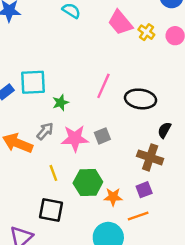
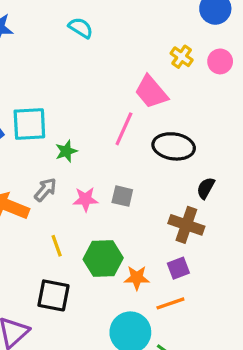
pink trapezoid: (120, 23) -> (151, 92), moved
gray square: (102, 136) -> (122, 196), turned 35
pink star: (75, 138) -> (85, 199), size x0.7

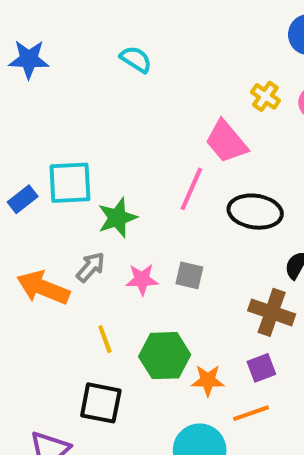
green star: (66, 151) -> (117, 218), size x1.4

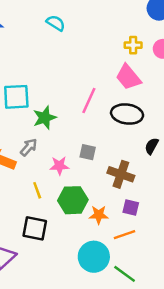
yellow cross: (265, 96) -> (133, 45), turned -35
pink trapezoid: (226, 142) -> (128, 77), moved
pink star: (142, 279) -> (59, 166), moved
brown cross: (272, 312) -> (121, 174), moved
purple square: (261, 368) -> (131, 208), turned 35

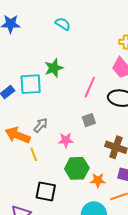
green star: (45, 118) -> (54, 68), moved
gray square: (88, 152) -> (89, 120), moved, turned -32
yellow line: (37, 190) -> (34, 154), moved

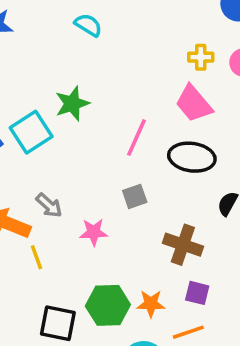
cyan square: (31, 84) -> (31, 132), turned -30
gray arrow: (41, 125) -> (49, 205), turned 91
green hexagon: (77, 168) -> (108, 305), moved

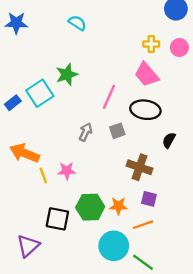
gray square: (135, 196) -> (117, 131), moved
gray arrow: (49, 205) -> (86, 132), moved, turned -108
pink star: (94, 232) -> (67, 171), moved

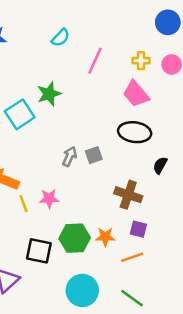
cyan semicircle: (77, 23) -> (61, 38), turned 102
pink line: (109, 97) -> (95, 61), moved
gray square: (117, 131) -> (94, 155), moved
cyan circle: (114, 246) -> (82, 290), moved

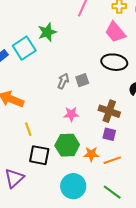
pink star: (49, 199) -> (71, 114), moved
yellow line: (24, 204) -> (28, 129), moved
purple square: (138, 229) -> (109, 134), moved
orange star: (105, 237) -> (91, 154), moved

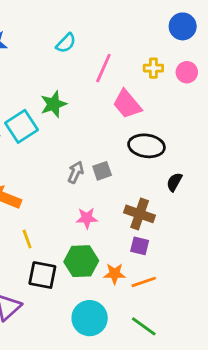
pink trapezoid: (115, 32) -> (127, 104), moved

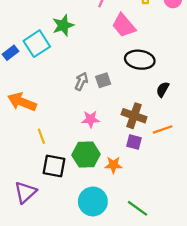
orange line: (144, 282) -> (163, 129), moved

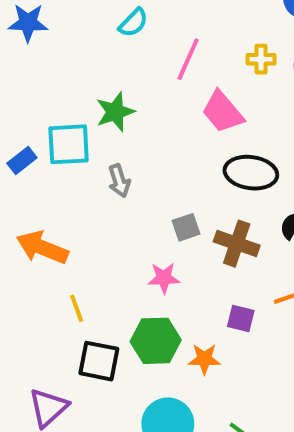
cyan square: (37, 44) -> (69, 144), turned 30
gray square: (103, 80) -> (186, 227), moved
gray arrow: (81, 81) -> (119, 181), moved, turned 138
brown cross: (134, 116) -> (237, 244), moved

